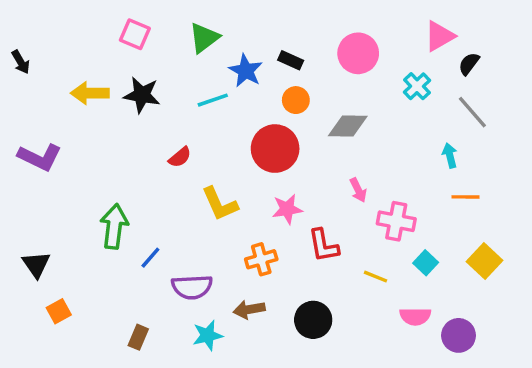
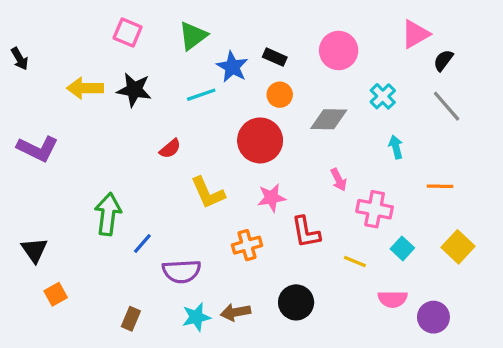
cyan cross: (417, 86) -> (383, 96), moved
cyan arrow: (450, 155) -> (396, 147), moved
brown arrow: (249, 309) -> (236, 312), moved

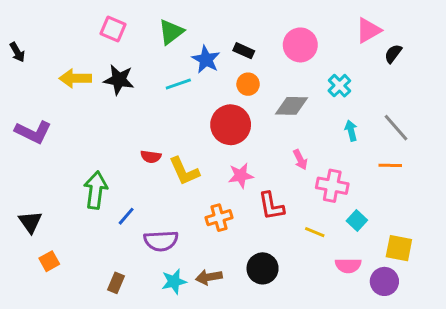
gray line: (447, 106) -> (396, 128), moved
red semicircle: (170, 149) -> (151, 157), moved, turned 48
yellow square: (458, 247) -> (399, 248), moved, turned -32

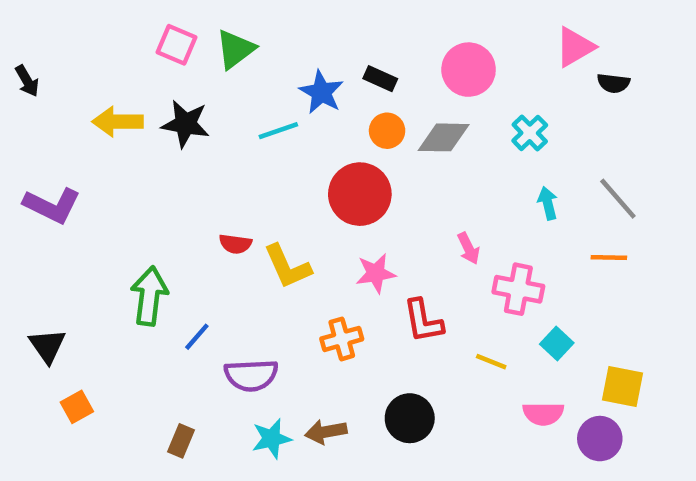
green triangle: (171, 32) -> (235, 49), moved
black semicircle: (393, 54) -> (613, 83), turned -120
gray diamond: (292, 106) -> (444, 137), moved

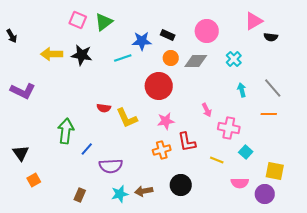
blue star: (321, 92) -> (142, 41), turned -30
orange cross: (342, 339) -> (162, 150), moved

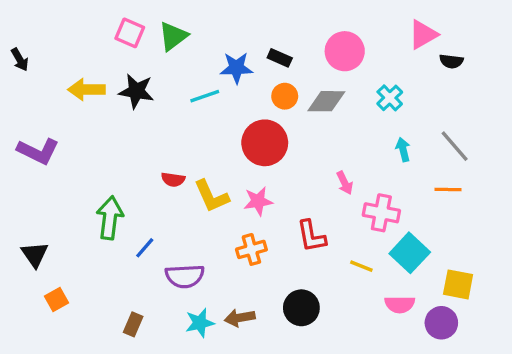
pink star: (166, 121) -> (258, 201), moved
orange cross: (162, 150) -> (251, 249), moved
cyan square: (246, 152) -> (410, 253), size x1.6

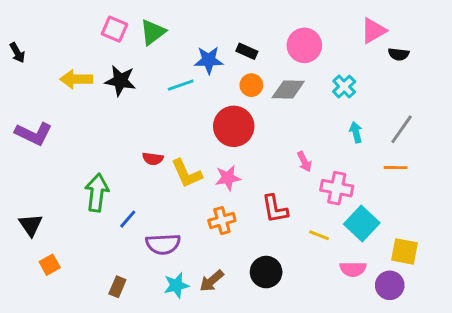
gray line: (455, 146) -> (402, 129), turned 76
brown arrow: (240, 318) -> (212, 281), turned -30

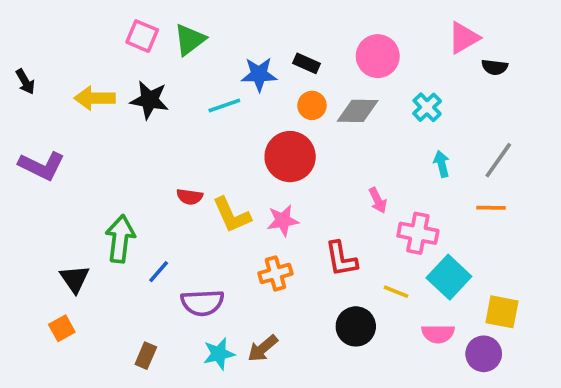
black arrow: (17, 53) -> (25, 82), moved
black triangle: (31, 225) -> (75, 279), moved
black circle: (266, 272) -> (356, 326), moved

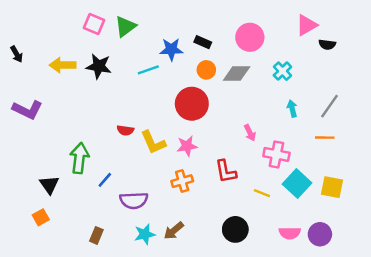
yellow square: (502, 312) -> (332, 187), moved
black circle: (356, 326) -> (235, 229), moved
pink semicircle: (438, 334) -> (290, 233), moved

